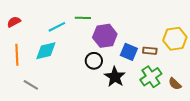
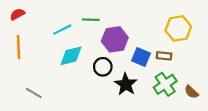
red semicircle: (14, 22) -> (17, 14), moved
yellow hexagon: (175, 39) -> (178, 28), moved
cyan diamond: (46, 51) -> (71, 56), moved
orange line: (17, 55) -> (18, 47), moved

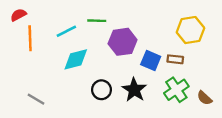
orange line: (18, 47) -> (30, 38), moved
black circle: (103, 67) -> (101, 90), moved

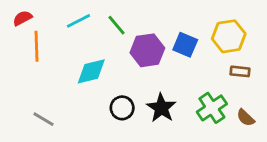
green line: (97, 21) -> (116, 25), turned 48
cyan line: (66, 31) -> (79, 21), moved
brown rectangle: (175, 59) -> (240, 71), moved
blue square: (151, 61) -> (185, 45), moved

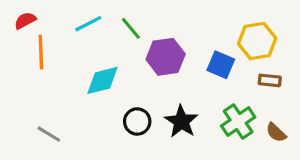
blue square: (185, 45) -> (221, 65), moved

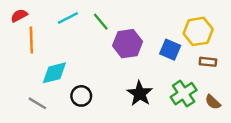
cyan diamond: (102, 80) -> (54, 73), moved
black circle: (137, 121) -> (81, 96), moved

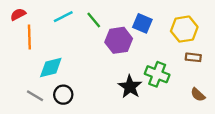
blue square: (170, 50) -> (142, 23), moved
green cross: (184, 94) -> (157, 74), moved, turned -35
black circle: (81, 96) -> (63, 95), moved

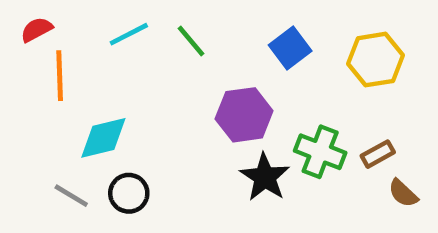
blue square: (142, 23) -> (290, 48), turned 30
purple hexagon: (119, 40) -> (244, 115), moved
brown rectangle: (193, 57) -> (378, 154), moved, turned -35

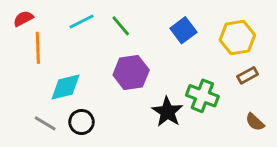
purple hexagon: (244, 115) -> (131, 72), moved
brown rectangle: (378, 154) -> (248, 75), moved

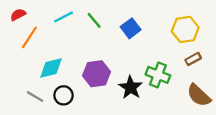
blue square: (183, 30) -> (131, 28), moved
orange line: (38, 48) -> (29, 37), turned 35
purple hexagon: (131, 72) -> (96, 74), moved
brown semicircle: (255, 122) -> (199, 95), size x1.6

